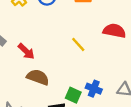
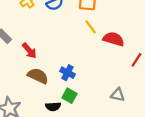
yellow line: (78, 44) -> (91, 27), moved
blue cross: (94, 89) -> (67, 73), moved

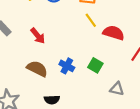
red arrow: (29, 51) -> (38, 36), moved
green square: (70, 96) -> (95, 65), moved

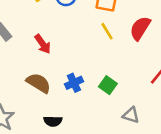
red semicircle: (114, 33) -> (140, 28), moved, turned -80
blue cross: (67, 66) -> (74, 83), turned 32

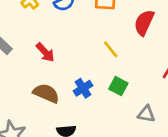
yellow line: (107, 31) -> (111, 49), moved

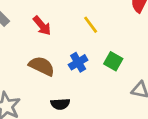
yellow line: (111, 49) -> (91, 25), moved

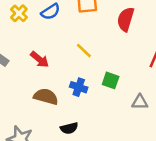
blue cross: (78, 62) -> (79, 87), turned -30

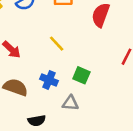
gray triangle: (140, 102) -> (70, 103), moved

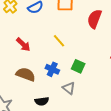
gray triangle: (70, 103) -> (69, 88), turned 32

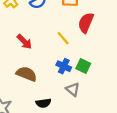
red semicircle: (94, 19) -> (86, 23), moved
blue cross: (52, 69) -> (64, 66), moved

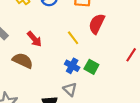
brown semicircle: (26, 74) -> (23, 61), moved
gray triangle: (73, 89) -> (70, 89), moved

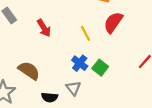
brown semicircle: (23, 61) -> (29, 71), moved

